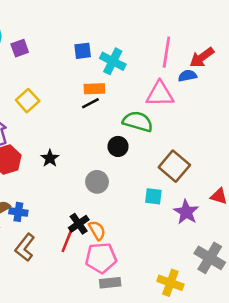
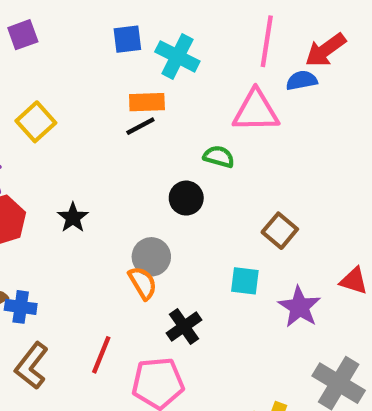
green semicircle: (138, 122) -> (219, 157), size x0.6
brown square: (174, 166) -> (280, 231), size x0.7
black cross: (79, 224) -> (184, 327), moved
orange semicircle: (97, 230) -> (143, 283), moved

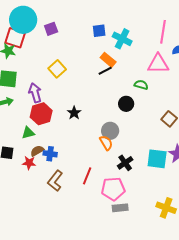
orange rectangle: (147, 102) -> (108, 60), turned 42
cyan square: (245, 281) -> (157, 159), moved, size x1.5

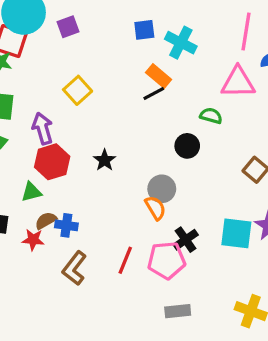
pink pentagon: (113, 189) -> (167, 260), moved

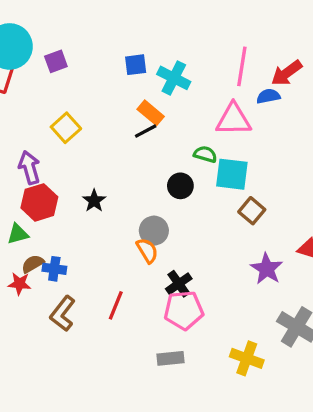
cyan square: (236, 233) -> (232, 174), moved
pink pentagon: (167, 260) -> (184, 310), moved

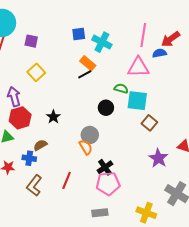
purple square: (56, 61) -> (31, 41), moved, turned 32
brown semicircle: (33, 264) -> (40, 145), moved

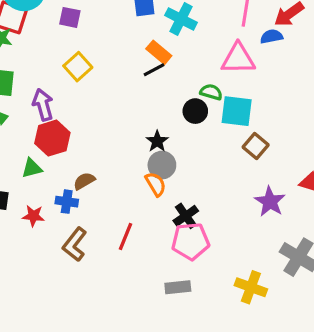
black circle: (106, 108) -> (195, 111), moved
black star: (53, 117) -> (157, 141), moved

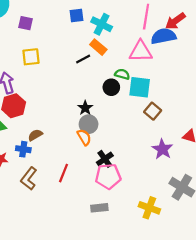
blue semicircle: (271, 36) -> (163, 36), size x1.6
orange rectangle: (159, 52) -> (98, 47), moved
yellow square: (78, 67) -> (31, 57), turned 36

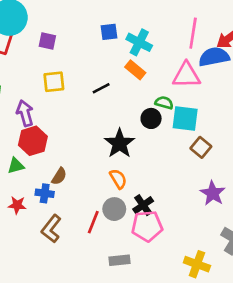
black line: (83, 59) -> (101, 88), moved
black star: (85, 108) -> (120, 143), size x1.6
gray circle: (89, 124) -> (114, 209), moved
brown semicircle: (35, 135) -> (59, 176), turned 152
gray rectangle: (99, 208) -> (120, 260), moved

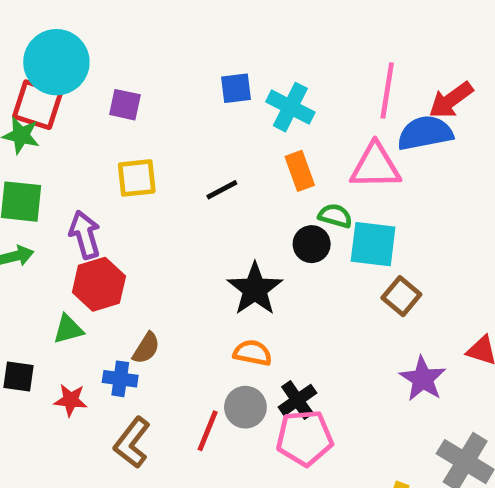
orange rectangle: (135, 70) -> (300, 171), moved, turned 30
orange semicircle: (118, 179) -> (253, 353), turned -48

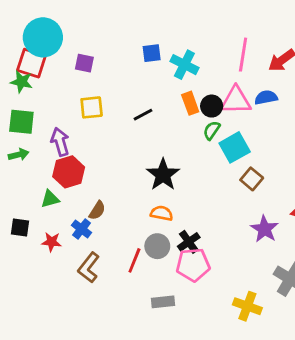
blue semicircle: (425, 133) -> (266, 97), moved, size x0.7
green semicircle: (335, 216) -> (212, 130), turned -72
black circle: (312, 244) -> (212, 106), moved
cyan square: (373, 244) -> (235, 147), turned -36
blue cross: (120, 379) -> (82, 229), turned 30

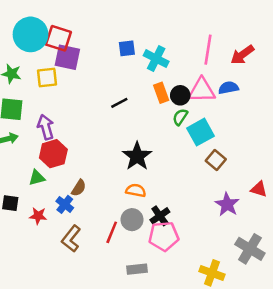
red square: (31, 63) -> (58, 38), moved
purple square: (84, 63) -> (67, 57), size x1.5
yellow square: (92, 107) -> (47, 78), moved

